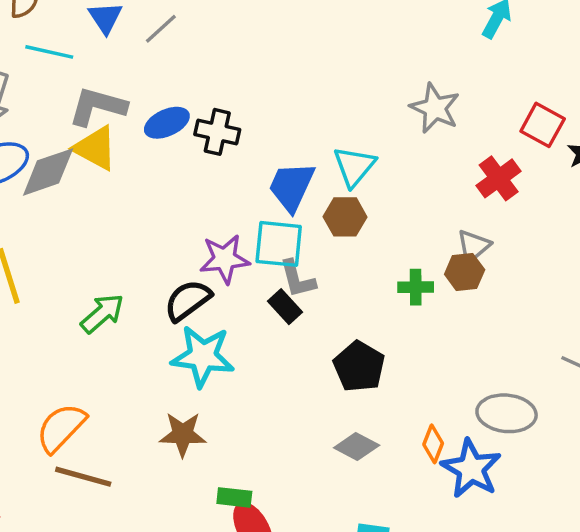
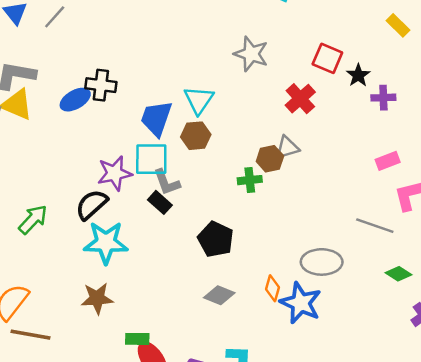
blue ellipse: (167, 123) -> (75, 100), moved
gray triangle: (473, 246) -> (287, 147), turned 30
brown hexagon: (465, 272) -> (270, 159), moved

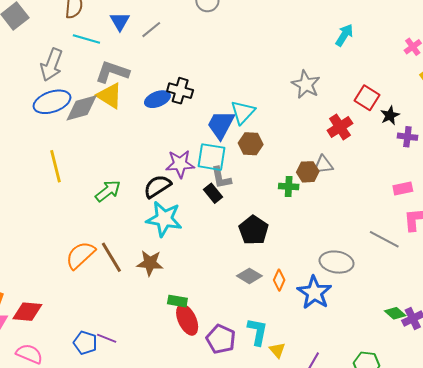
cyan triangle: (199, 100) -> (243, 112), moved
green diamond: (399, 274) -> (395, 313), moved
orange diamond: (272, 288) -> (279, 280), moved
brown line: (31, 335) -> (111, 257), moved, turned 40

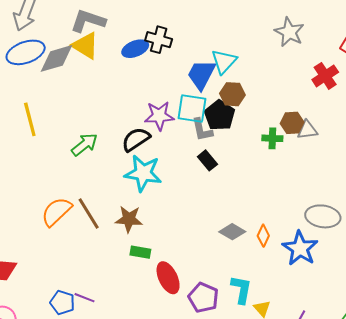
gray triangle: (323, 165) -> (307, 130), moved
black rectangle: (213, 193) -> (207, 160), moved
black pentagon: (254, 230) -> (220, 115), moved
green rectangle: (177, 301) -> (140, 252), moved

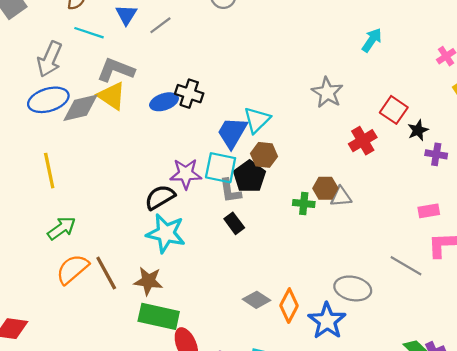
green arrow: (85, 145) -> (62, 228), moved
orange diamond: (263, 236) -> (289, 306), size x1.4
green rectangle: (140, 252) -> (159, 316), size x1.8

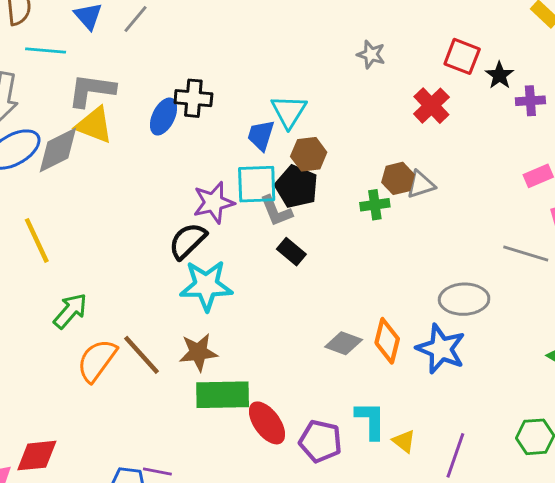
gray star: (327, 92) -> (371, 54), size x0.7
blue ellipse: (164, 102) -> (164, 117), turned -32
blue trapezoid: (232, 133) -> (261, 135), size x0.7

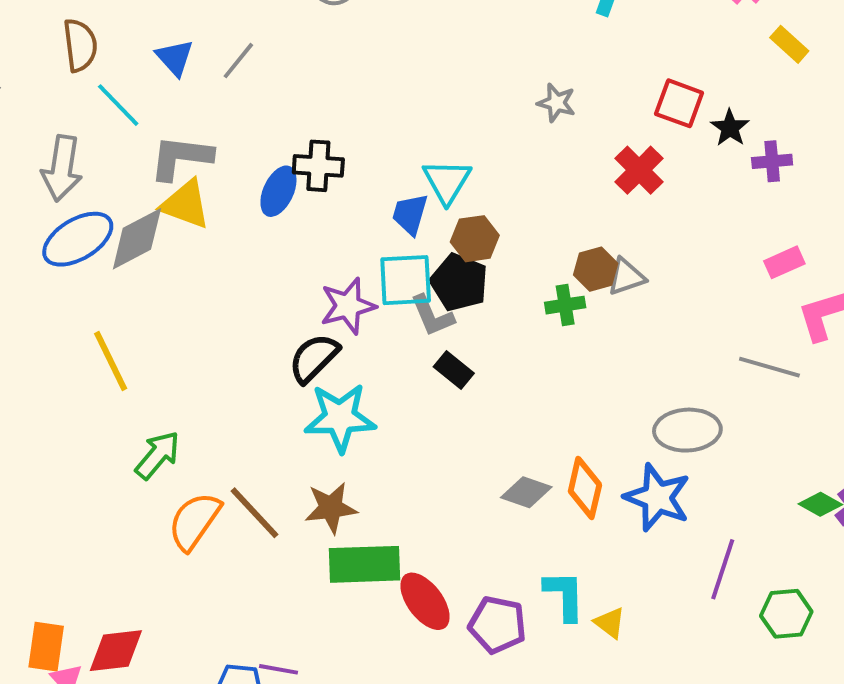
cyan line: (46, 50) -> (118, 105), turned 42
purple line: (455, 455) -> (723, 569), moved

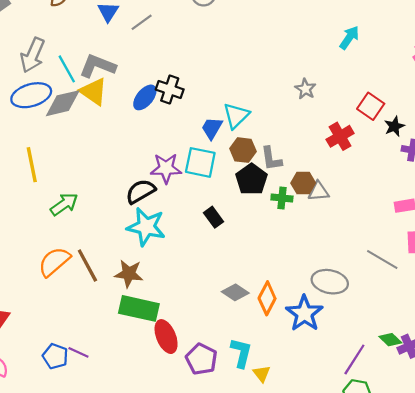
cyan line: (118, 105) -> (67, 69), moved
black pentagon: (459, 282) -> (252, 179), moved
gray L-shape: (432, 316) -> (271, 159), moved
green arrow: (158, 455) -> (64, 204), moved
purple line: (723, 569) -> (354, 359), moved

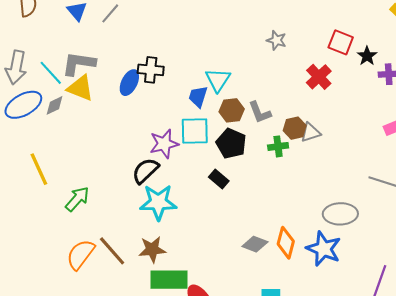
gray diamond: (63, 103) -> (54, 105), size x0.6
black pentagon: (252, 179) -> (231, 143), moved

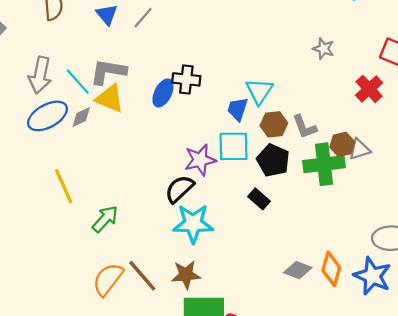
green cross: (278, 146) -> (324, 164), size x1.8

